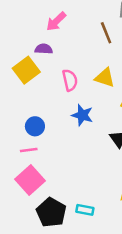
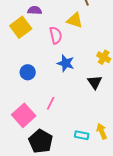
yellow triangle: (105, 78) -> (75, 20), moved
pink line: (29, 150) -> (51, 103), moved, turned -56
cyan rectangle: (85, 210) -> (82, 135), moved

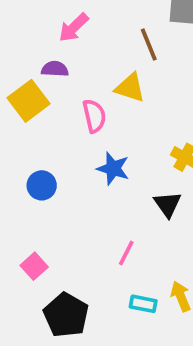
pink line: (51, 103) -> (126, 253), moved
pink square: (24, 115) -> (34, 266), size x0.6

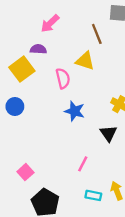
blue circle: (42, 185) -> (15, 106), moved

